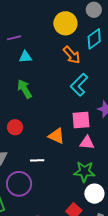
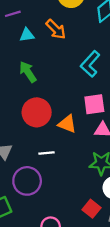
orange arrow: (72, 55) -> (56, 29), moved
red circle: (15, 127) -> (37, 112), moved, size x1.6

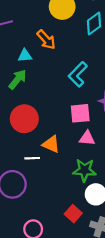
cyan triangle: (27, 35) -> (25, 56), moved
green arrow: (28, 72) -> (17, 79), turned 70
orange triangle: (67, 124) -> (51, 144), moved

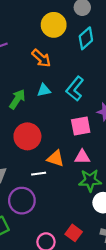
cyan triangle: (25, 56) -> (44, 90), moved
pink triangle: (87, 138) -> (82, 157), moved
red square: (73, 214) -> (74, 233), moved

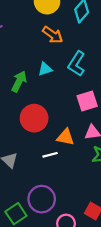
orange arrow: (41, 58) -> (53, 35), moved
purple circle: (22, 201) -> (42, 199), moved

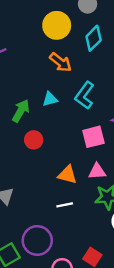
red circle: (34, 118) -> (34, 140), moved, size x0.6
white line: (50, 155) -> (65, 205), moved

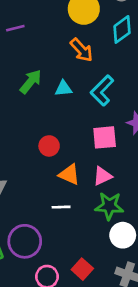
green arrow: (21, 111) -> (31, 82), moved
red circle: (34, 140) -> (49, 146), moved
pink triangle: (97, 171) -> (103, 176), turned -30

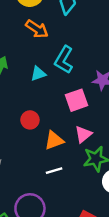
cyan triangle: (63, 88) -> (38, 74), moved
orange triangle: (69, 174) -> (54, 140), turned -30

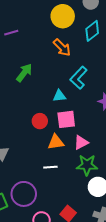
cyan triangle: (38, 74) -> (59, 96), moved
pink square: (77, 100) -> (66, 119), moved

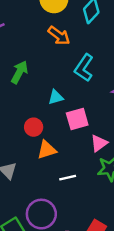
cyan triangle: (59, 96) -> (56, 97), moved
red circle: (40, 121) -> (34, 127), moved
orange triangle: (56, 142) -> (47, 150), moved

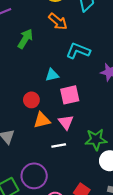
cyan L-shape: (84, 68) -> (78, 51), turned 75
green arrow: (19, 72) -> (25, 39), moved
pink triangle: (99, 143) -> (66, 122), moved, turned -35

